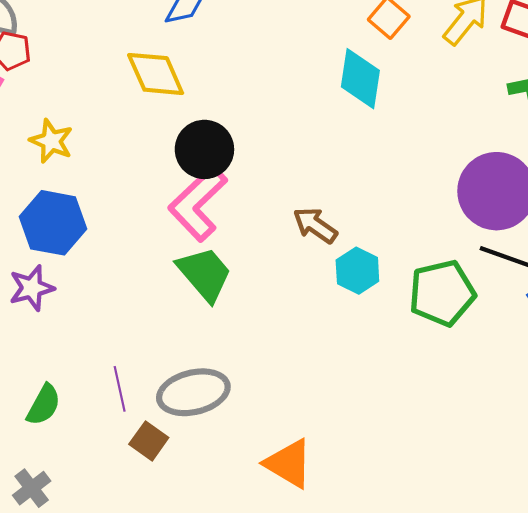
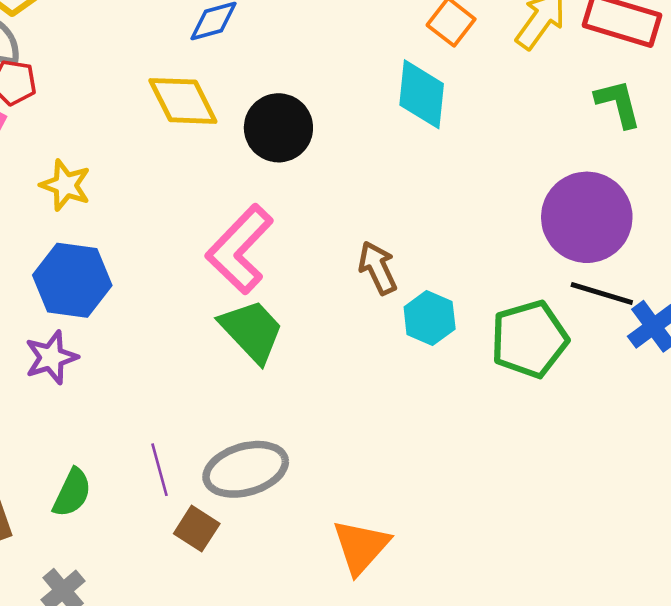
black circle: (204, 149) -> (278, 128), moved
brown arrow: (315, 225) -> (378, 268), turned 33
orange triangle: (289, 464) -> (361, 547), turned 44

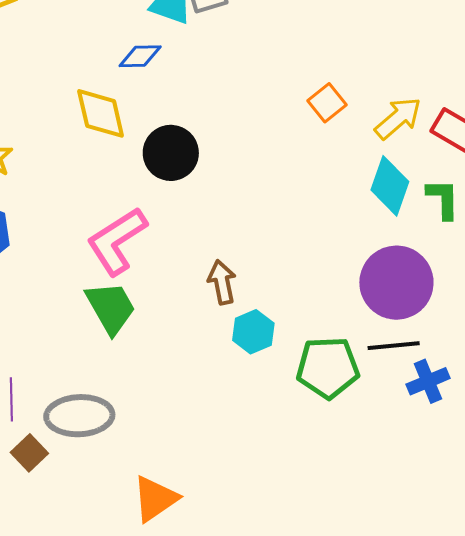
cyan diamond: (422, 94) -> (390, 186), moved
black line: (602, 294) -> (394, 346), turned -36

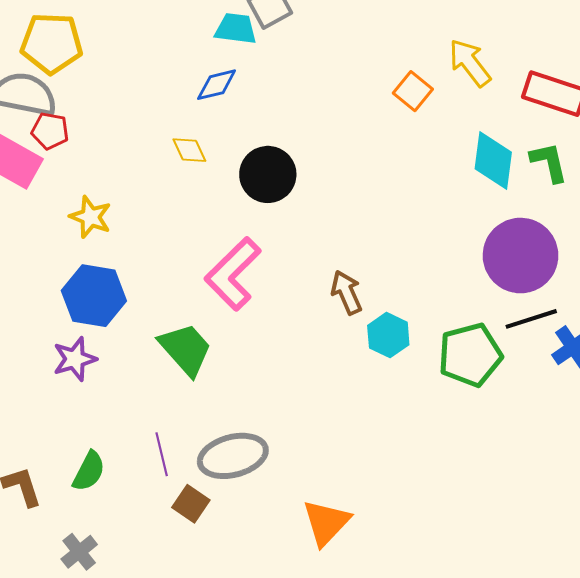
yellow diamond: (101, 113) -> (189, 150), size x0.6
yellow arrow: (398, 118) -> (470, 63), moved, turned -75
green trapezoid: (111, 308) -> (185, 349), moved

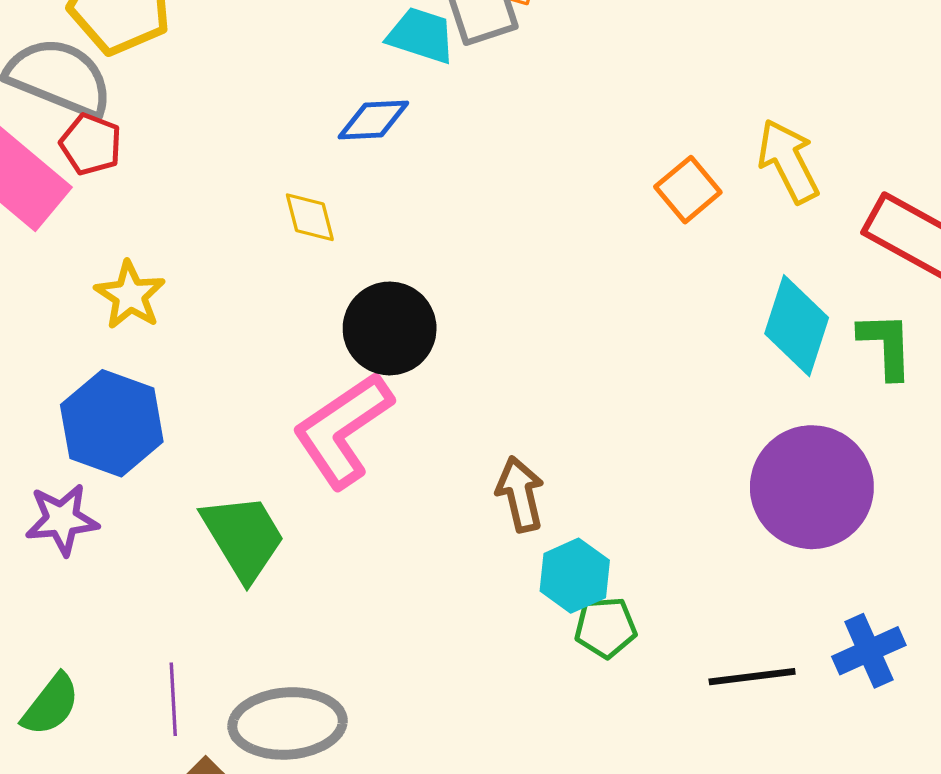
black circle: (268, 174) -> (390, 328), moved
black line: (531, 319) -> (752, 677), moved
green pentagon: (470, 355) -> (606, 627), moved, size x0.6

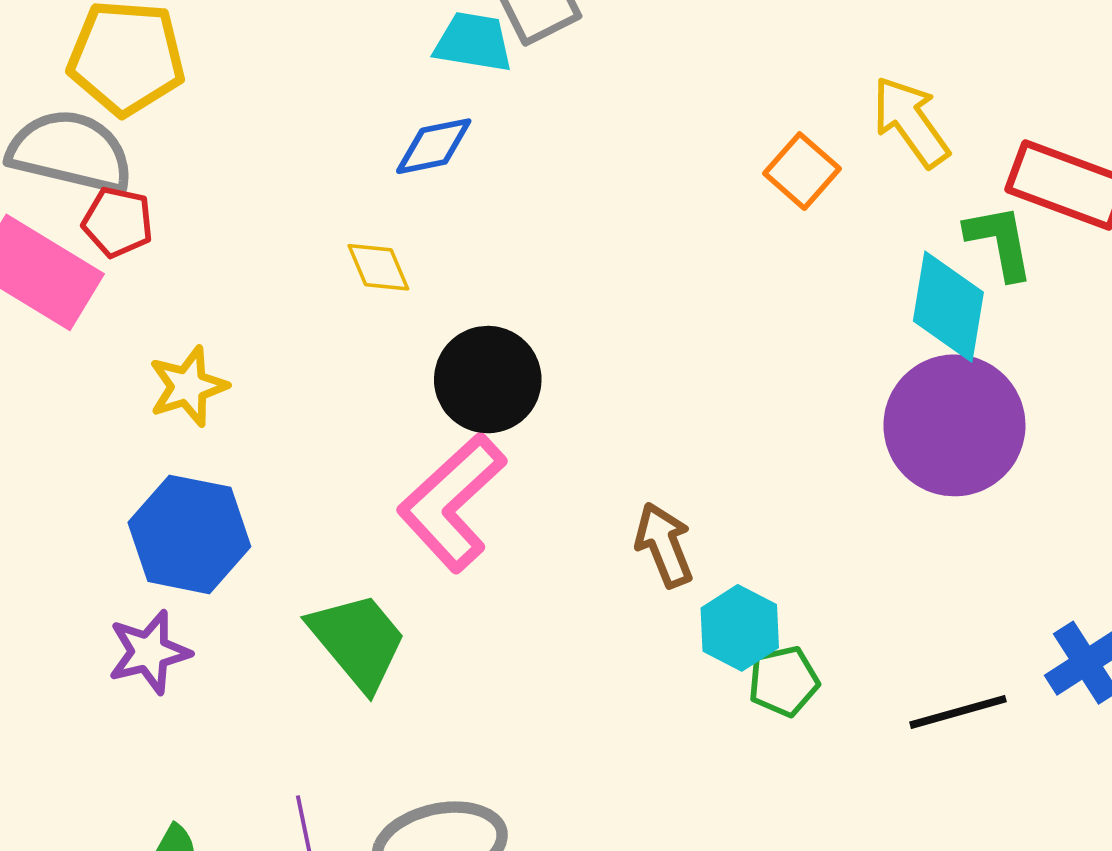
yellow star: (130, 295) -> (188, 386), turned 30
green L-shape: (886, 345) -> (1000, 242), moved
purple circle: (812, 487) -> (954, 425), moved

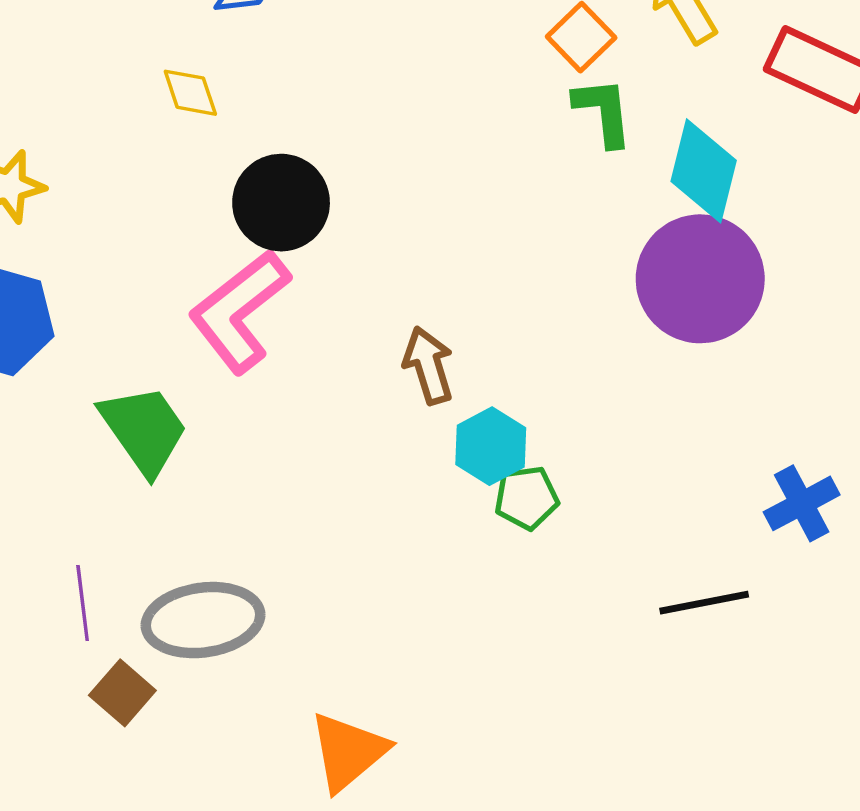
green L-shape: (1000, 242) -> (603, 112), moved
black line: (958, 712) -> (704, 603), moved

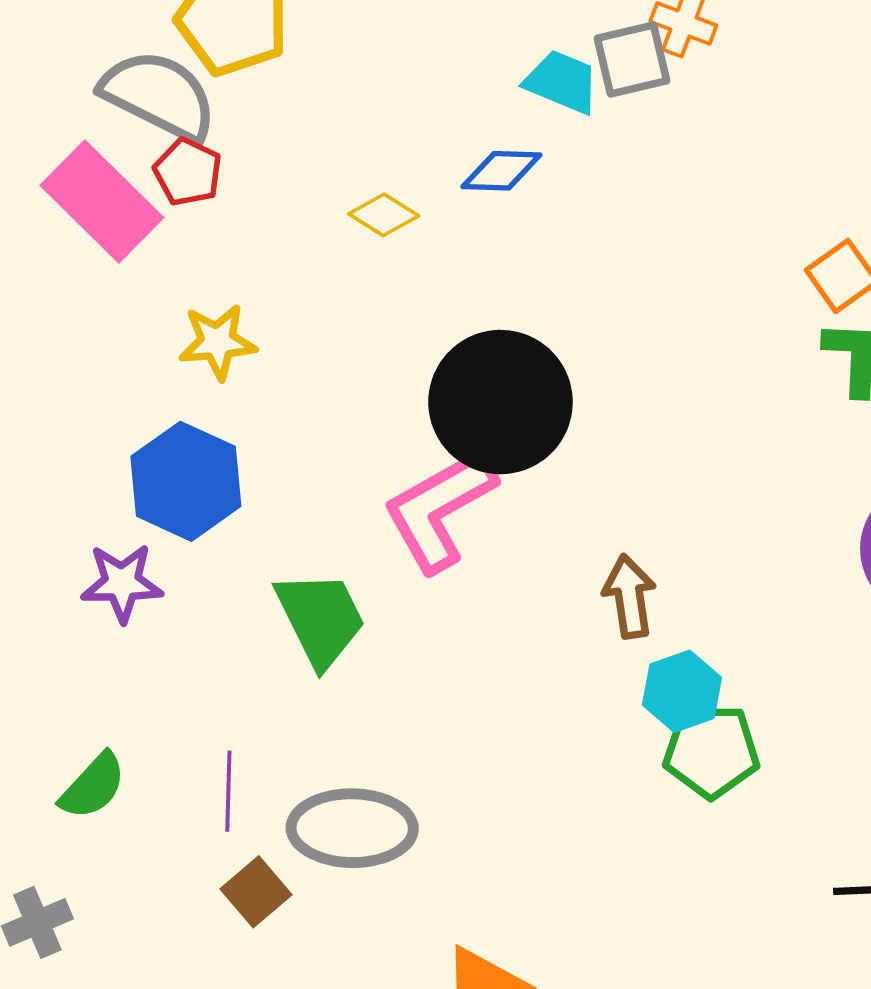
yellow diamond: (190, 93) -> (384, 215), moved, turned -48
black circle: (281, 203) -> (500, 402), size x1.4
green pentagon: (526, 498) -> (711, 751), size x1.4

